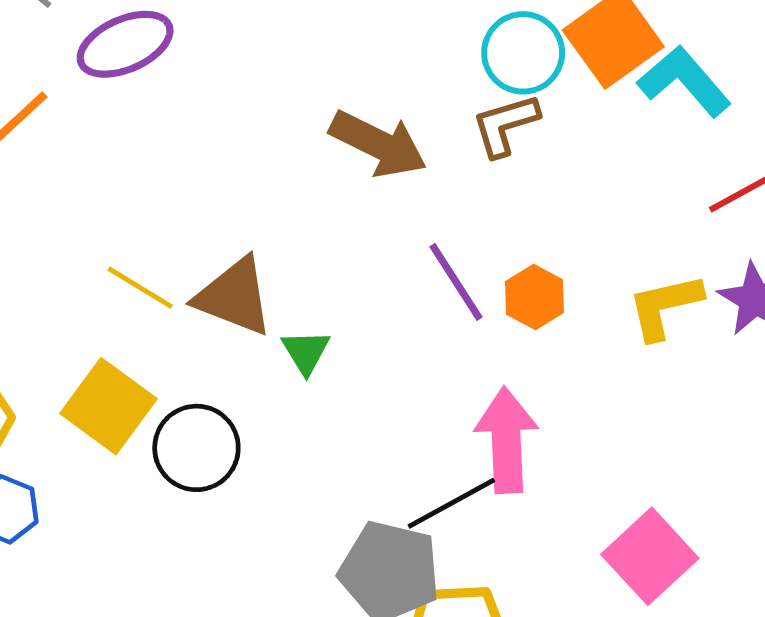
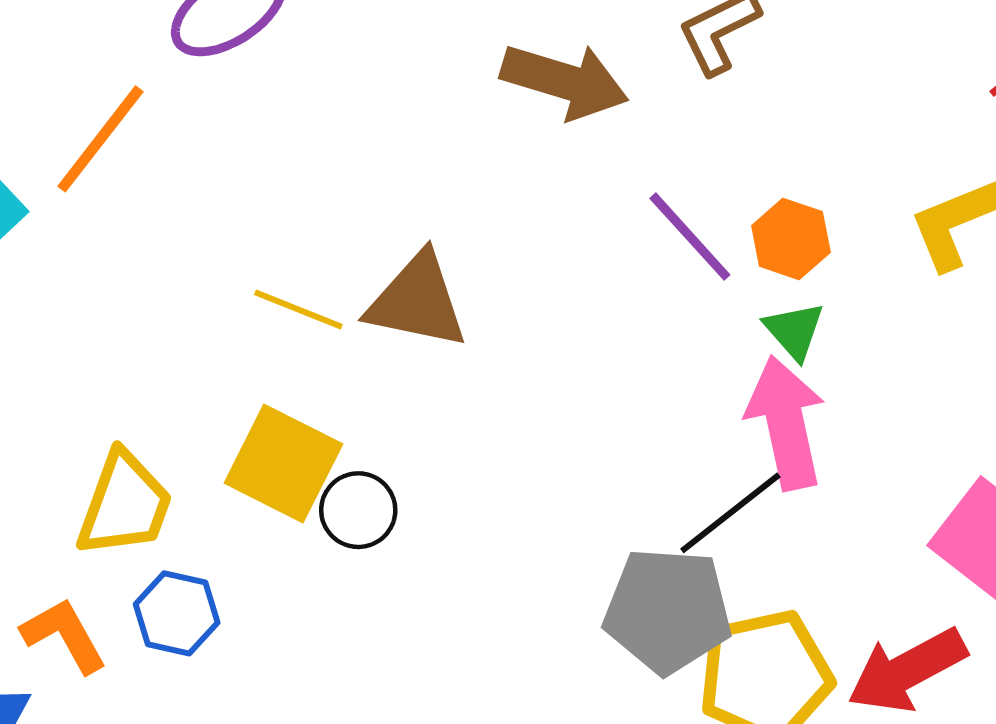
green triangle: (306, 352) -> (794, 331), moved
black circle: (196, 448) -> (358, 510), moved, size x0.7

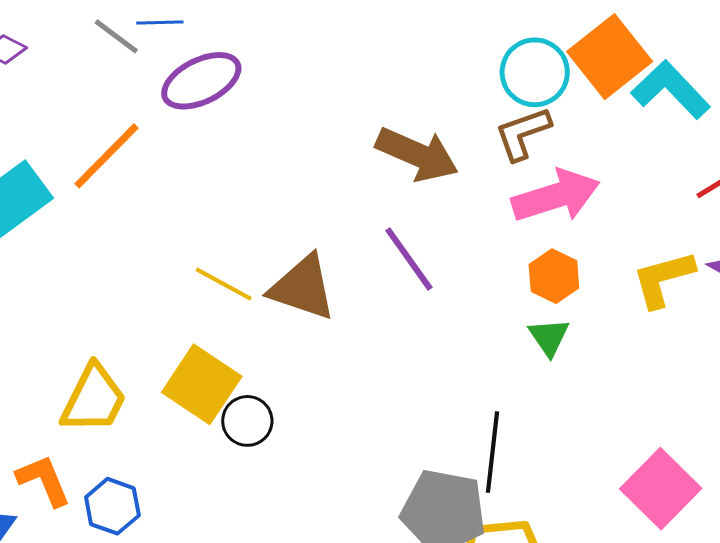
purple line: (690, 237) -> (409, 259), moved
pink arrow: (786, 423) -> (556, 196), moved, turned 78
black line: (730, 513) -> (492, 452), turned -52
blue hexagon: (177, 613) -> (112, 506), moved

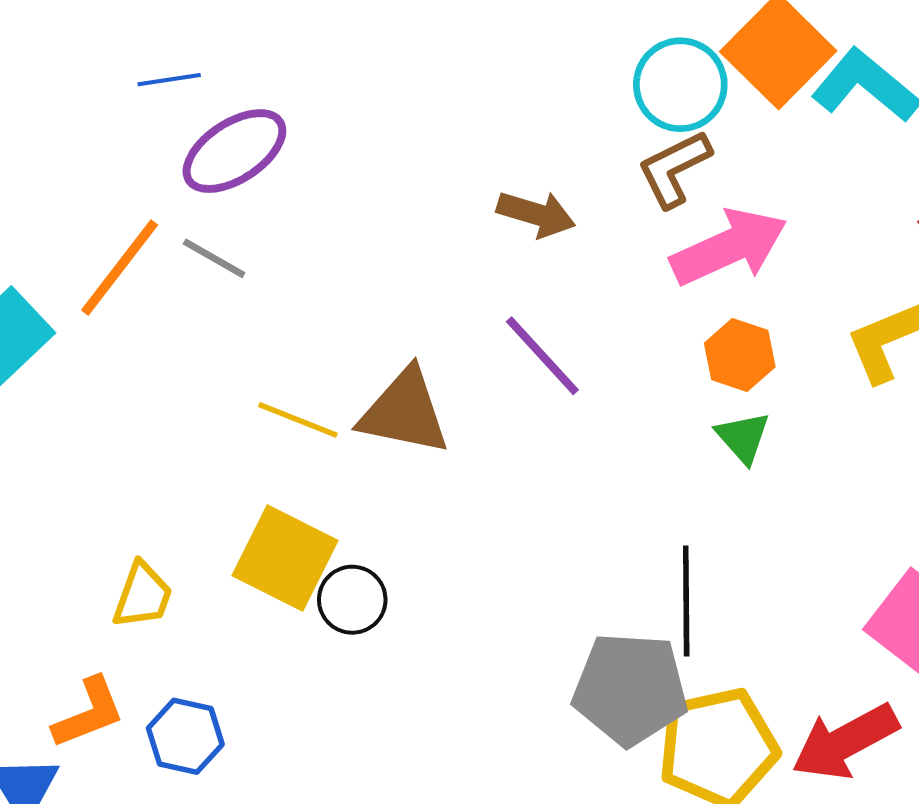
gray line: (116, 36) -> (214, 258), moved
brown arrow: (417, 154) -> (536, 214), size x0.7
yellow trapezoid: (94, 399) -> (143, 595), size x0.7
orange L-shape: (44, 480) -> (89, 713), turned 98

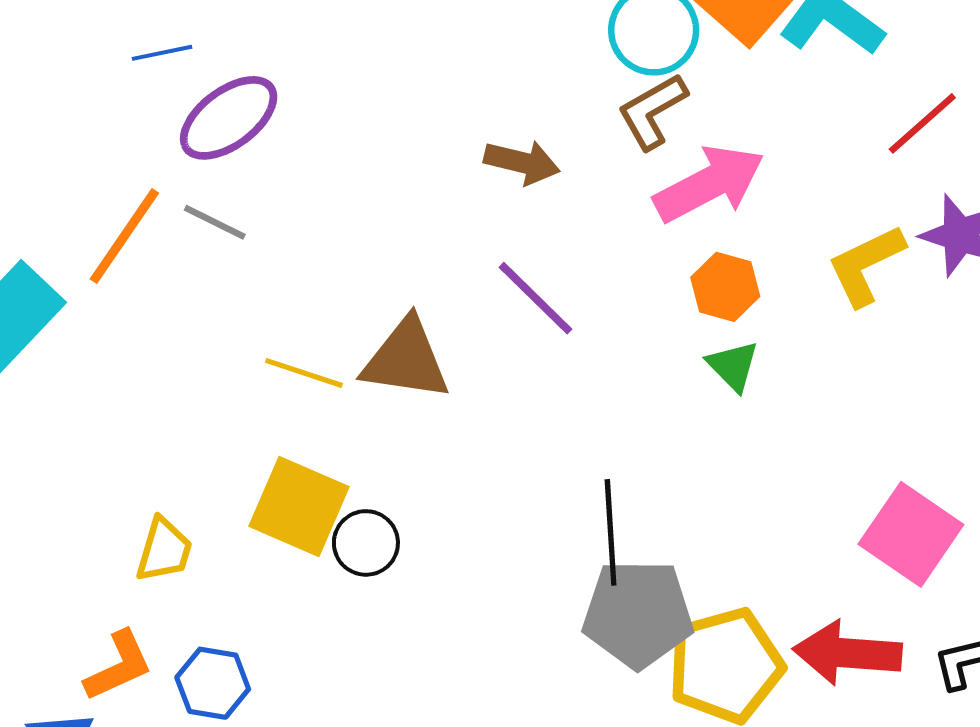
black line: (686, 601) -> (611, 532), moved
red arrow: (845, 742) -> (847, 653), turned 36

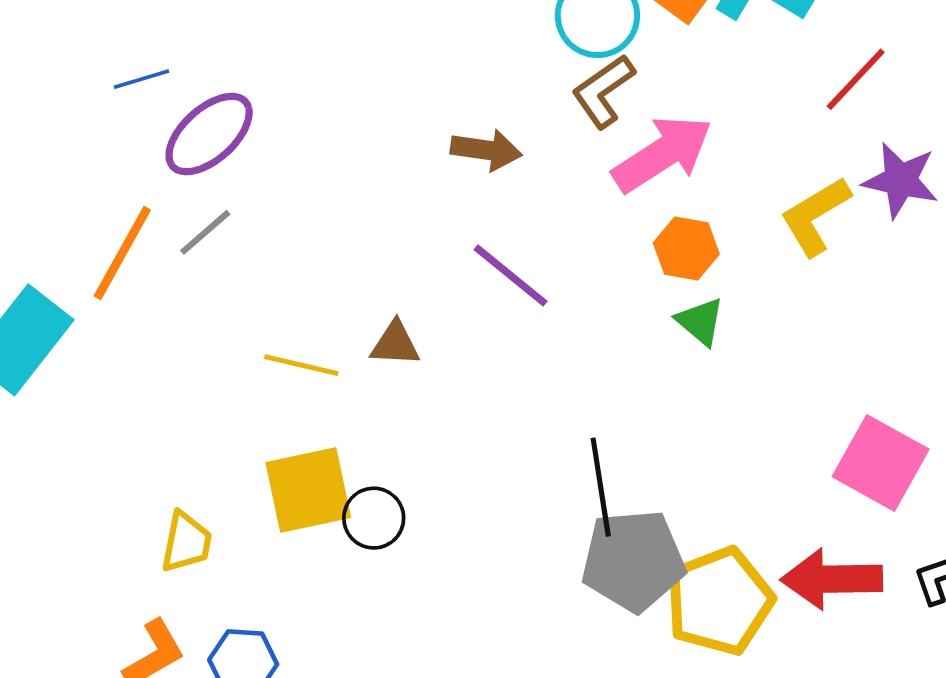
gray line: (215, 222) -> (205, 232), turned -62
brown triangle: (406, 360) -> (395, 344), size x0.6
yellow square: (299, 507) -> (308, 490), turned -30

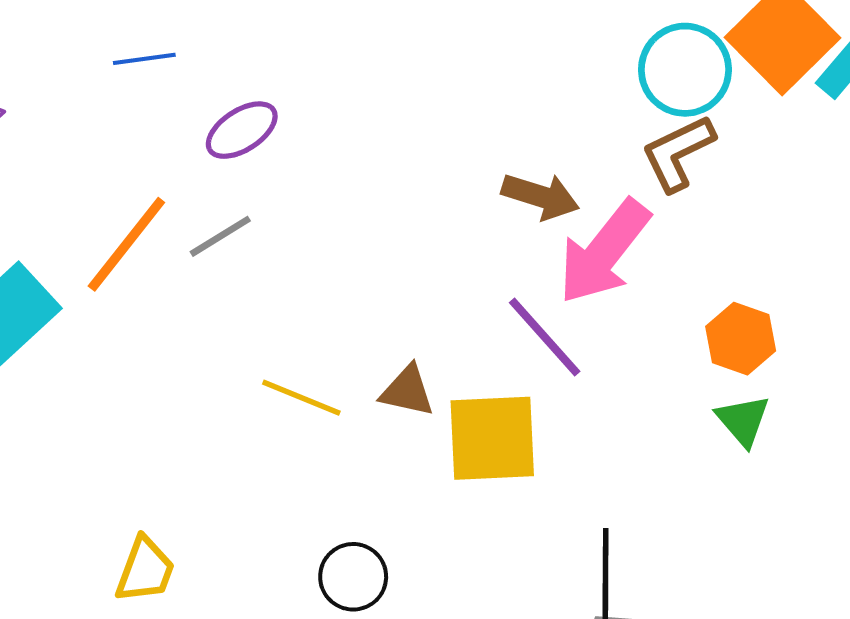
blue line: (141, 79) -> (144, 59), moved
purple ellipse: (209, 134) -> (242, 130), size x0.7
pink arrow: (662, 154) -> (604, 252), moved, turned 152
yellow square: (308, 490) -> (492, 438), moved

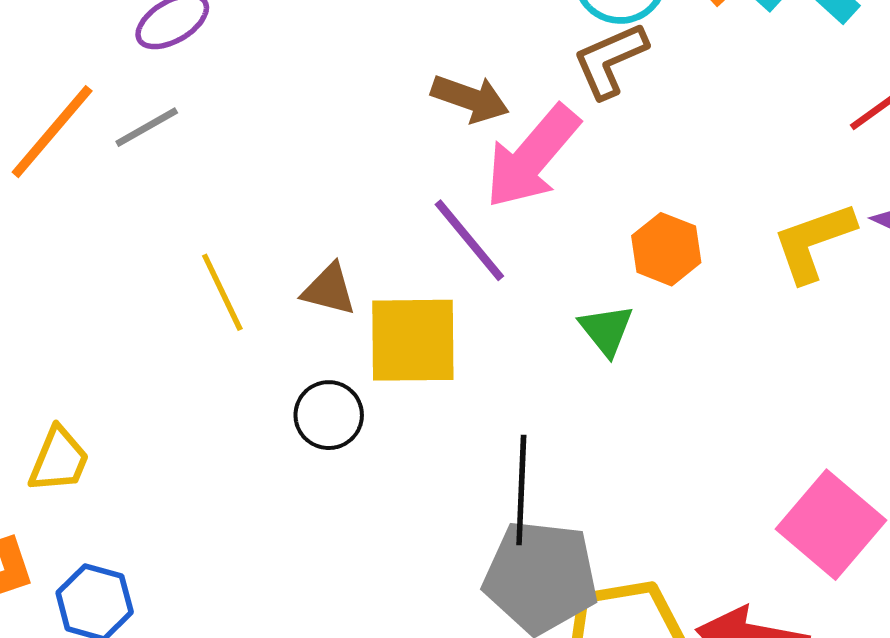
yellow line: (301, 398) -> (222, 292), turned 40
green triangle: (743, 420) -> (606, 330), moved
black circle: (353, 577) -> (329, 415), moved

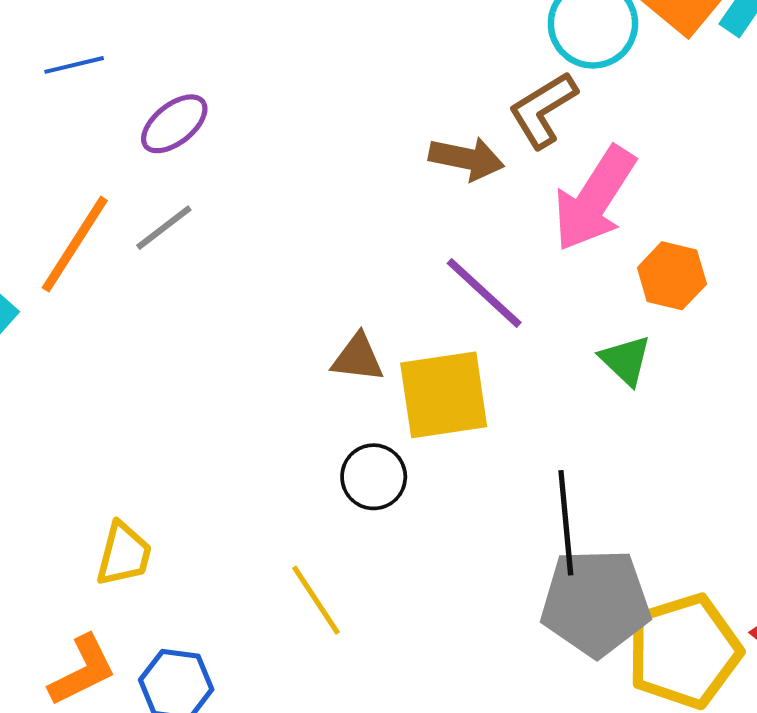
brown L-shape: (610, 60) -> (543, 110), moved
pink arrow: (532, 157) -> (594, 199), moved
yellow line: (222, 292) -> (316, 600), moved

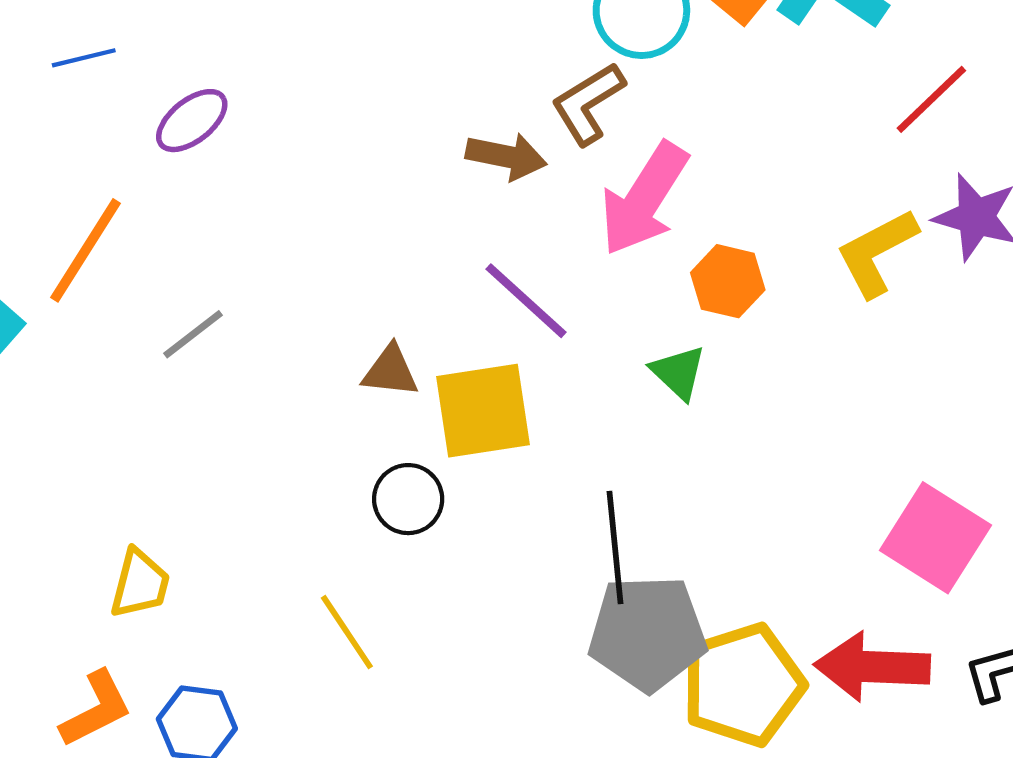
gray line: (164, 228) -> (193, 334), moved

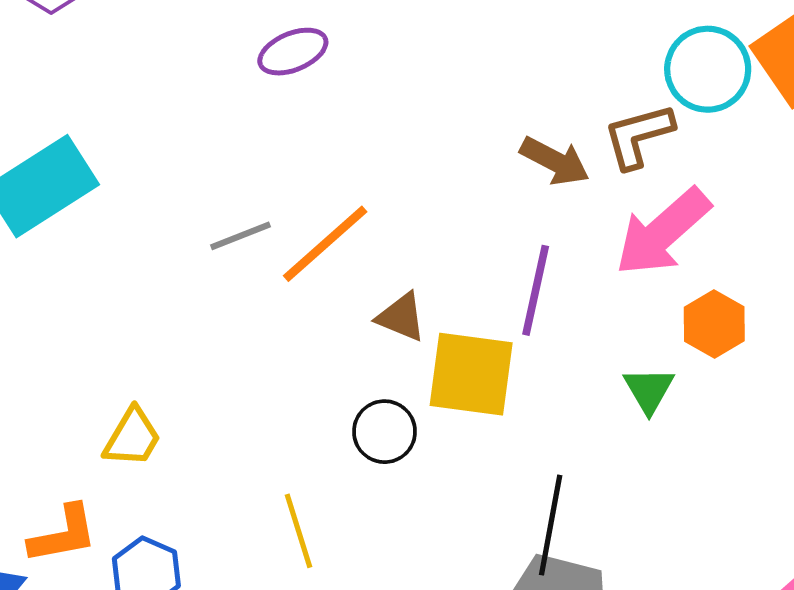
orange line: (85, 250) -> (325, 244), moved
purple line: (526, 301) -> (536, 290), turned 44

